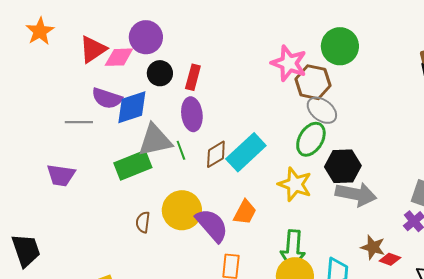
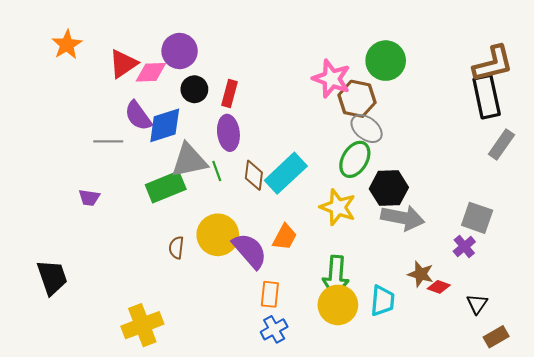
purple semicircle: (107, 98) -> (138, 116), turned 36
brown diamond: (216, 154) -> (254, 175), turned -52
purple trapezoid: (61, 175) -> (89, 198), size x0.7

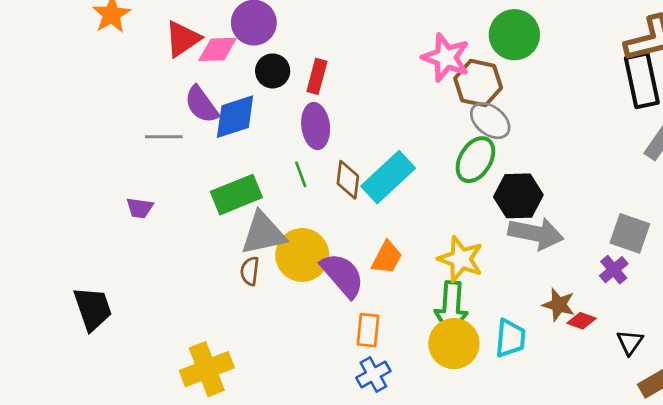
gray triangle: (189, 160) -> (263, 233), moved
yellow star: (338, 207) -> (461, 259), moved

